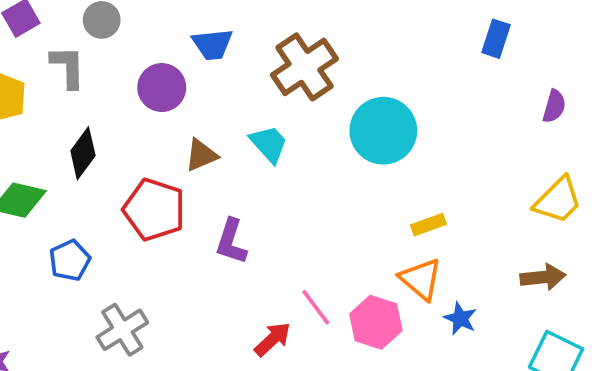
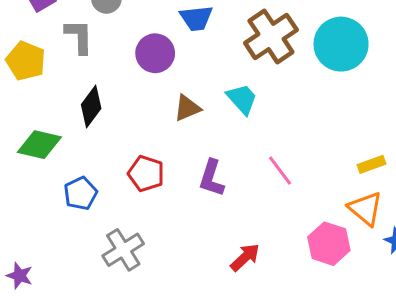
cyan circle: (383, 131) -> (341, 44), moved
red pentagon: (154, 210) -> (146, 174), moved, size x0.7
pink line: (316, 307) -> (280, 171), moved

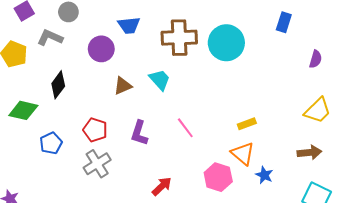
gray L-shape: (79, 36) -> (50, 38), turned -65
brown cross: (271, 36) -> (179, 38), turned 32
gray cross: (123, 250) -> (97, 164), moved

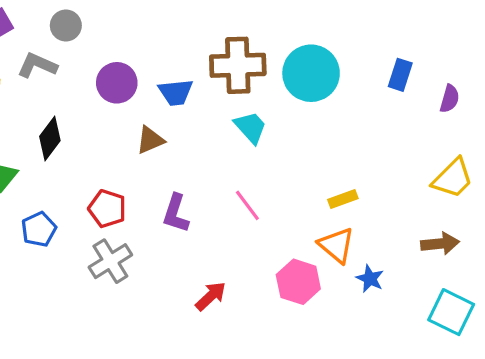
blue rectangle: (284, 22) -> (400, 75), moved
blue trapezoid: (129, 25) -> (176, 92), moved
cyan trapezoid: (160, 80) -> (251, 127), moved

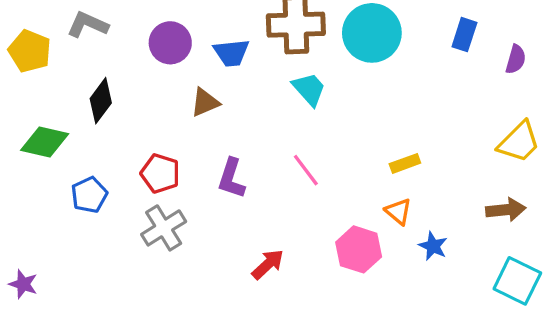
orange triangle: (336, 245) -> (398, 211), size x0.7

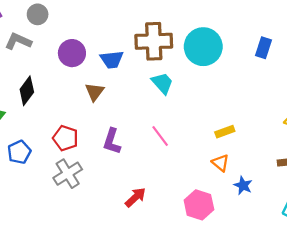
brown triangle: (205, 102) -> (95, 92), turned -30
pink hexagon: (359, 249) -> (199, 205), moved

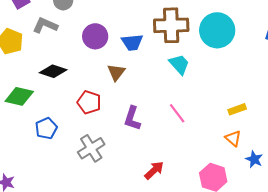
black diamond: (27, 91) -> (53, 71), turned 72
red pentagon: (66, 138) -> (89, 102), moved

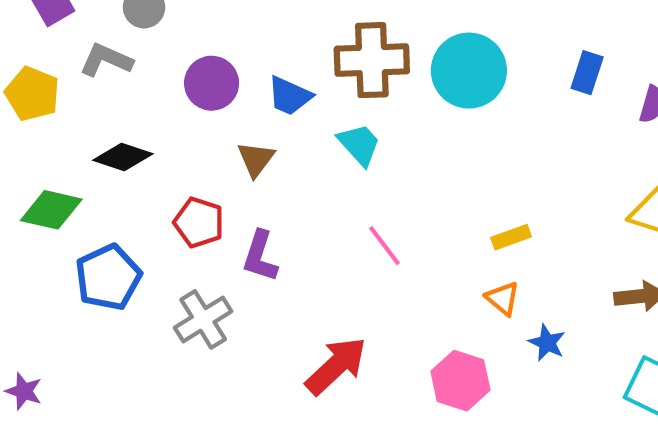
blue trapezoid: (132, 42) -> (290, 96), turned 30
cyan trapezoid: (179, 64) -> (359, 144), moved
purple L-shape: (132, 118) -> (260, 256), moved
blue pentagon: (46, 128) -> (108, 277), size x1.4
red arrow: (154, 170) -> (336, 366), size x1.5

